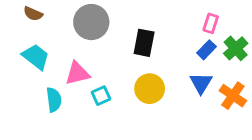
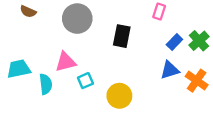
pink rectangle: (211, 23) -> (159, 12), moved
cyan trapezoid: (36, 57) -> (19, 69), moved, turned -50
blue triangle: (201, 83) -> (170, 70), turned 42
yellow circle: (150, 89) -> (119, 96), moved

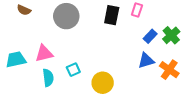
black rectangle: (122, 36) -> (112, 15), moved
pink triangle: (66, 62) -> (44, 53), moved
cyan semicircle: (46, 84) -> (48, 78), moved

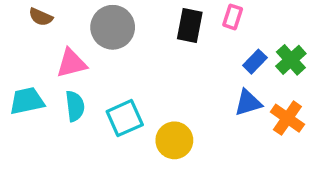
pink triangle: (44, 53) -> (72, 63), moved
cyan square: (73, 70) -> (125, 118), size x1.5
cyan semicircle: (48, 78) -> (75, 106), moved

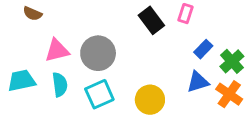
black rectangle: (190, 26) -> (151, 20), turned -48
gray circle: (113, 27) -> (98, 53), moved
green cross: (291, 60) -> (232, 61), moved
yellow circle: (174, 140) -> (150, 100), moved

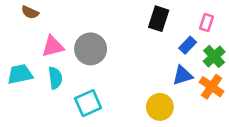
pink rectangle: (185, 14) -> (207, 22), moved
black rectangle: (151, 20) -> (159, 19), moved, turned 55
cyan square: (99, 94) -> (88, 103), moved
yellow circle: (150, 100) -> (160, 107), moved

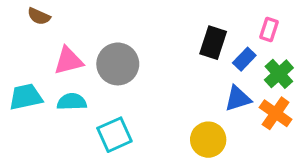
black rectangle: (159, 19) -> (213, 43), moved
cyan semicircle: (55, 78) -> (72, 102), turned -85

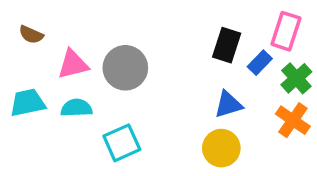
brown semicircle: (39, 16) -> (31, 35), moved
pink rectangle: (269, 29) -> (286, 31), size x1.5
blue triangle: (238, 99) -> (228, 104), moved

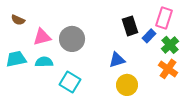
black rectangle: (227, 45) -> (130, 26), turned -36
blue triangle: (228, 104) -> (117, 60), moved
cyan square: (122, 143) -> (70, 82), turned -35

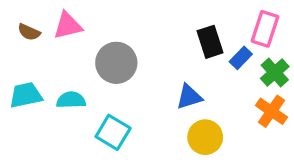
pink triangle: (42, 37) -> (68, 26), moved

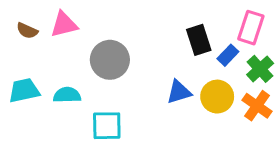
cyan square: (113, 132) -> (107, 126), turned -32
yellow circle: (205, 137) -> (217, 97), moved

